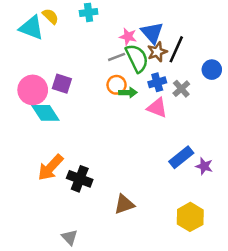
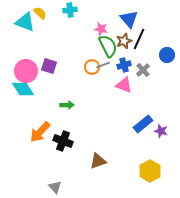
blue triangle: (152, 33) -> (129, 19), moved
gray line: (117, 57) -> (103, 65), moved
green arrow: (128, 92) -> (67, 105), moved
cyan diamond: (45, 113) -> (23, 89), moved

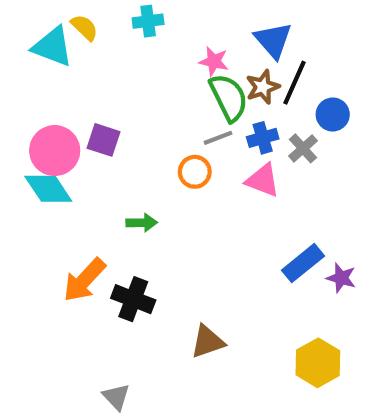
blue circle: (167, 55) -> (333, 114), moved
orange circle: (92, 67) -> (195, 172), moved

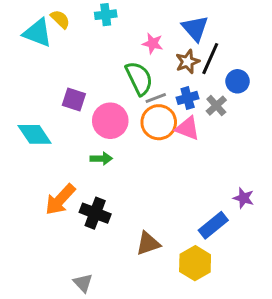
green semicircle: (229, 98) -> (139, 78), moved
pink circle: (55, 151) -> (110, 121), moved
orange circle: (195, 172) -> (159, 122), moved, size x1.5
blue rectangle: (303, 263) -> (213, 225), moved
yellow hexagon: (318, 363) -> (195, 263), moved

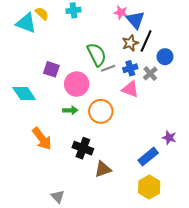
pink star: (153, 43) -> (121, 13), moved
orange circle: (159, 122) -> (101, 111), moved
orange arrow: (60, 199) -> (42, 139), turned -80
black cross: (95, 213) -> (83, 148), moved
yellow hexagon: (195, 263) -> (149, 187), moved

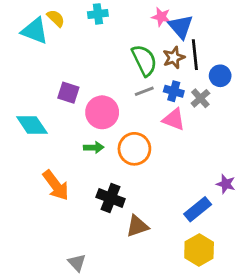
black line: (146, 41) -> (195, 55), turned -30
green semicircle: (97, 55) -> (144, 60), moved
blue cross: (130, 68) -> (174, 91), turned 32

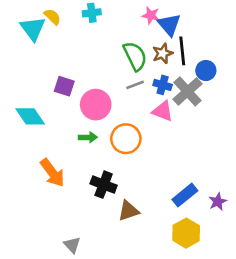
cyan triangle: (35, 31) -> (33, 29), turned 32
gray cross: (200, 98) -> (187, 91), size x1.6
purple star: (226, 184) -> (218, 202), moved, turned 30

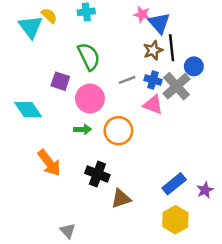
green semicircle: (135, 56) -> (89, 56), moved

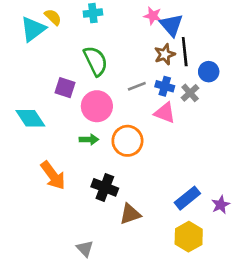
cyan triangle: (31, 27) -> (33, 29), turned 30
gray cross: (177, 86) -> (190, 93), size x0.6
gray triangle: (68, 231) -> (85, 249), moved

